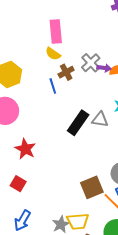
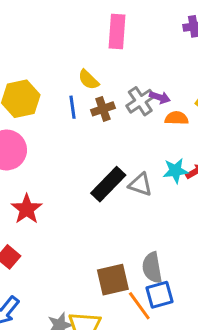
pink rectangle: (56, 31) -> (117, 31), moved
purple arrow: (104, 68) -> (160, 97), moved
blue line: (53, 86) -> (72, 107), moved

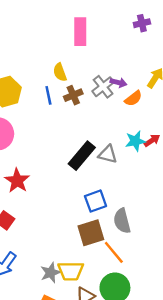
yellow semicircle: (89, 80) -> (60, 72), turned 30
orange semicircle: (177, 118) -> (133, 98), turned 144
blue square: (159, 295) -> (96, 201), moved

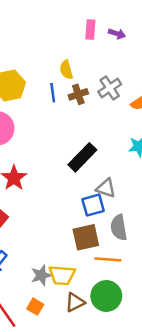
pink rectangle: (80, 32) -> (90, 29), size x0.7
purple arrow: (119, 83) -> (117, 34), moved
gray triangle: (108, 154) -> (106, 188), moved
orange line: (114, 252) -> (108, 259), turned -50

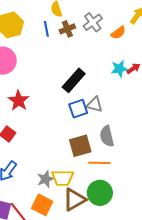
blue square: (93, 205) -> (78, 109), moved
brown triangle: (75, 302) -> (74, 200), size x1.4
orange square: (35, 307) -> (42, 205), size x1.5

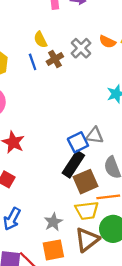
orange semicircle: (118, 33) -> (107, 42), moved, turned 70
black rectangle: (74, 80) -> (73, 164), moved
yellow trapezoid: (63, 178) -> (87, 211), moved
orange square: (42, 205) -> (53, 250), turned -30

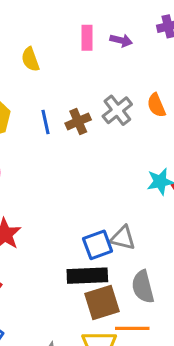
yellow semicircle: (40, 40) -> (30, 59), moved
orange semicircle: (107, 42) -> (156, 105), turned 35
black rectangle: (73, 164) -> (87, 276), turned 48

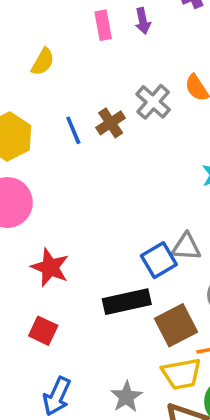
purple arrow: (121, 40) -> (143, 21), turned 75
yellow semicircle: (30, 59) -> (43, 62), turned -120
black rectangle: (87, 276) -> (127, 302), moved

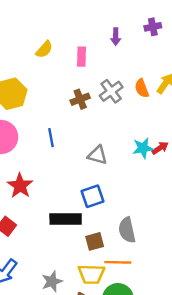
pink rectangle: (103, 25) -> (82, 57), moved
blue line: (73, 130) -> (51, 138), moved
gray triangle: (186, 247) -> (97, 155), moved
brown square: (176, 325) -> (95, 241), size x0.7

